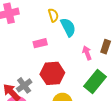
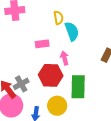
pink arrow: (87, 53) -> (64, 58), moved
green rectangle: (95, 81) -> (78, 87), moved, turned -45

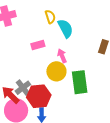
red hexagon: (51, 75) -> (39, 96), moved
yellow circle: (57, 106) -> (56, 71), moved

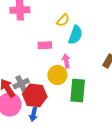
yellow semicircle: (50, 17) -> (63, 20), turned 48
cyan semicircle: (65, 28) -> (75, 35), turned 36

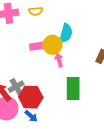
yellow semicircle: (63, 20) -> (36, 11), moved, turned 48
yellow circle: (57, 75) -> (52, 45), moved
blue arrow: (34, 114) -> (31, 116), turned -56

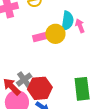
pink arrow: (59, 60) -> (80, 26), moved
green rectangle: (73, 88) -> (82, 89), moved

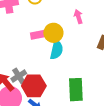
cyan semicircle: (67, 21) -> (57, 50), moved
pink arrow: (80, 26) -> (78, 17), moved

